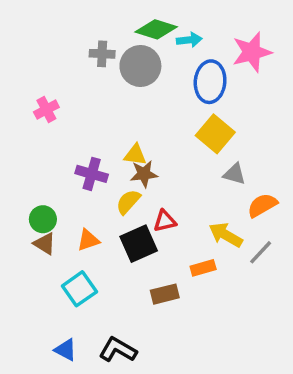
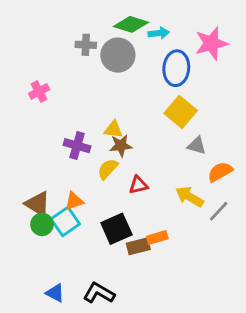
green circle: (43, 219) -> (42, 224), moved
brown triangle: (45, 244) -> (38, 204), size x1.4
black square: (139, 244) -> (116, 229), moved
orange rectangle: (203, 268) -> (157, 238), moved
cyan square: (79, 289) -> (65, 221), moved

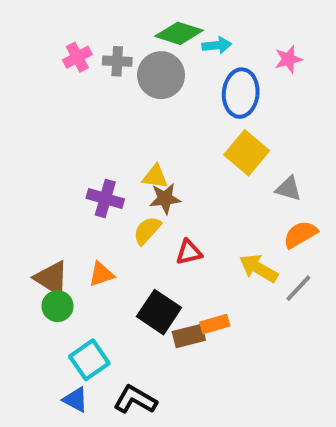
pink star: (211, 43) -> (288, 59), size x0.6
pink cross: (39, 92) -> (77, 57), moved
gray triangle: (197, 146) -> (288, 189), moved
cyan square: (65, 221) -> (89, 360), moved
black square: (116, 229) -> (159, 312), turned -32

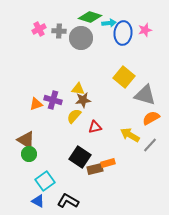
blue ellipse: (241, 93) -> (123, 33), moved
gray triangle: (288, 189) -> (145, 95), size x1.6
orange triangle: (101, 274) -> (36, 104), moved

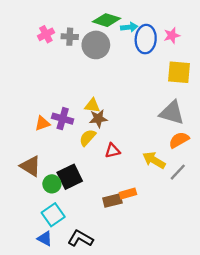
yellow square: (124, 77) -> (179, 72), moved, turned -35
green circle: (29, 154) -> (52, 184), moved
black square: (80, 157) -> (70, 177), moved, turned 30

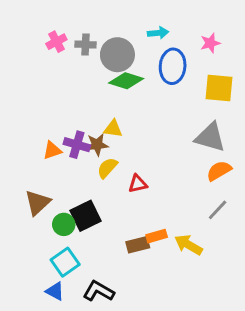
green diamond: (107, 20) -> (126, 81), moved
blue ellipse: (146, 39) -> (173, 66), moved
brown star: (98, 119) -> (97, 145), moved
yellow arrow: (154, 160) -> (189, 245), moved
brown triangle: (31, 166) -> (38, 203), turned 45

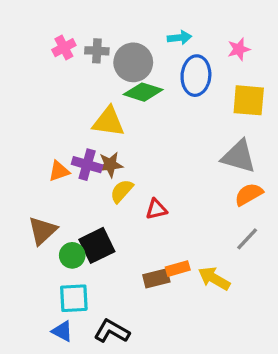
yellow triangle: (113, 129) -> (108, 122), moved, size x1.5
cyan square: (65, 262) -> (74, 298), turned 32

